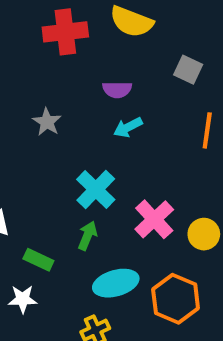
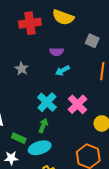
pink cross: (154, 219) -> (77, 104), moved
cyan ellipse: (116, 283) -> (40, 148), moved

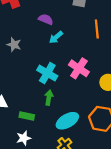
purple semicircle: (57, 52) -> (46, 19), turned -144
cyan ellipse: (40, 148) -> (67, 121), moved

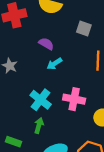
pink cross: (79, 68) -> (74, 99), turned -30

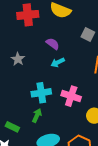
cyan cross: (41, 100) -> (41, 93), turned 36

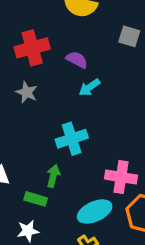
red cross: (28, 15) -> (32, 48), moved
pink cross: (71, 96) -> (121, 177), moved
green arrow: (37, 115) -> (53, 176), moved

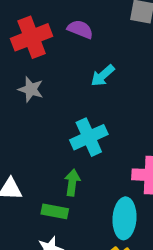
purple semicircle: (77, 60) -> (80, 29), moved
cyan ellipse: (95, 212) -> (124, 218), turned -56

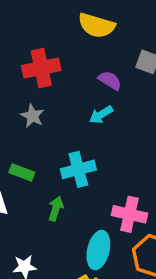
purple semicircle: (80, 29) -> (110, 80), moved
green rectangle: (55, 211) -> (22, 172), moved

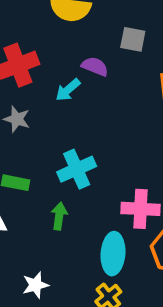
cyan arrow: (101, 115) -> (68, 90), moved

